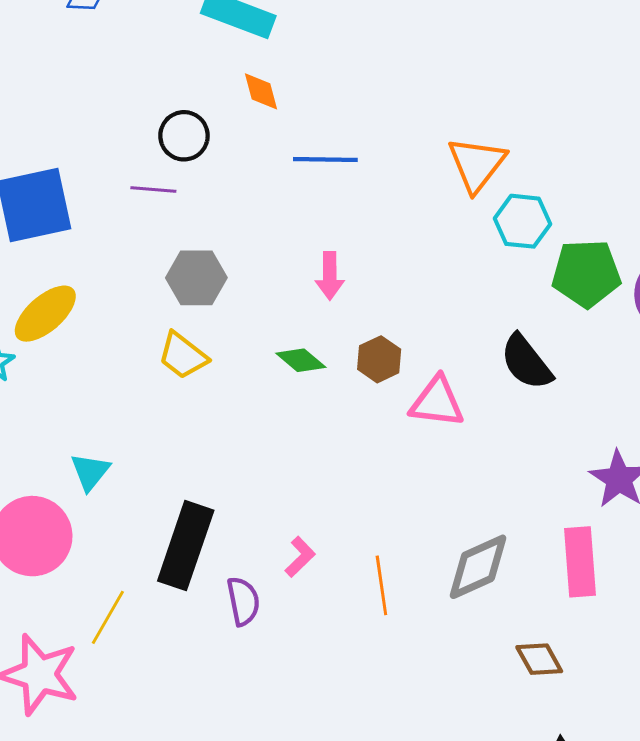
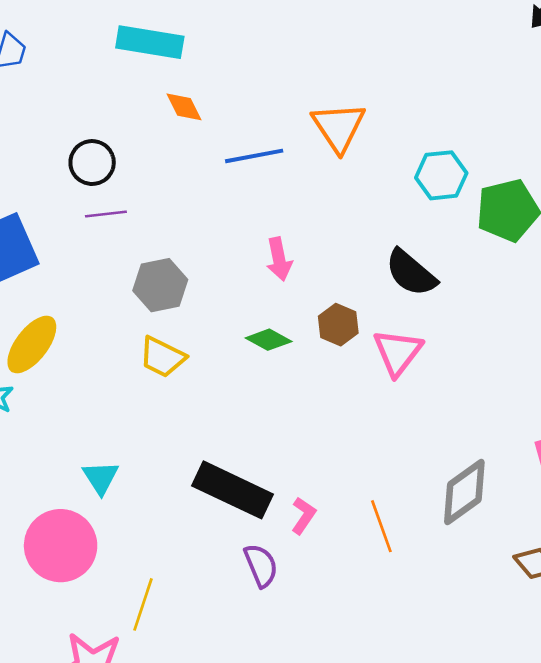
black circle: (184, 136) -> (92, 163), moved
orange triangle: (477, 164) -> (339, 127), moved
black semicircle: (526, 362) -> (411, 273), moved
pink triangle: (437, 402) -> (398, 352), turned -48
black rectangle: (186, 546) -> (232, 490), moved, turned -72

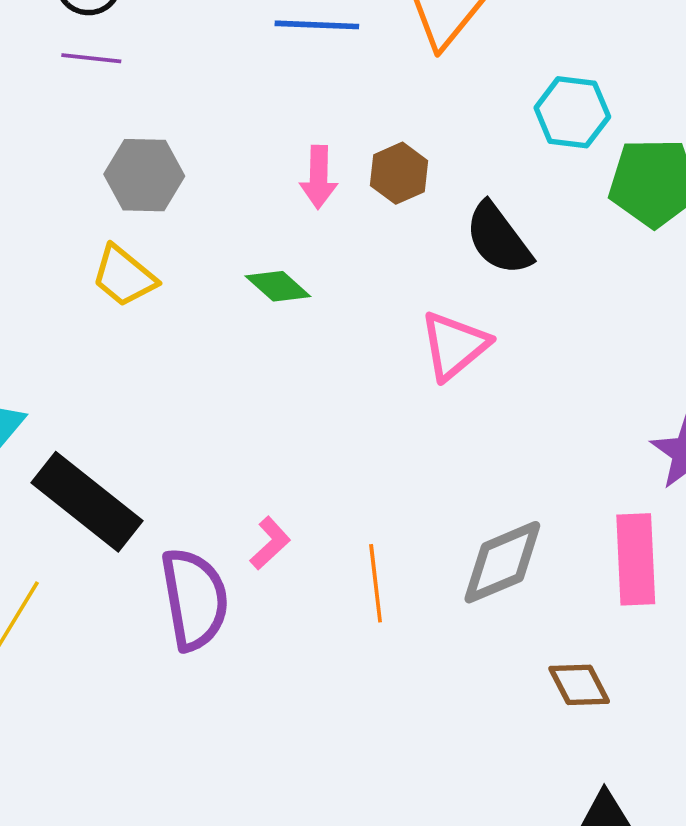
brown hexagon: (338, 325) -> (399, 173), moved
black rectangle: (232, 490) -> (87, 502), moved
purple semicircle: (261, 565) -> (194, 599), size x1.6

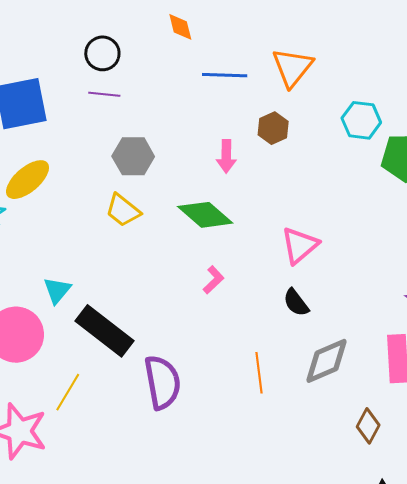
brown hexagon: (399, 173) -> (273, 128), moved
black semicircle: (498, 239) -> (296, 303), moved, size x0.7
green diamond: (278, 286) -> (205, 215), size x1.6
pink L-shape: (270, 543) -> (213, 280), moved
brown diamond: (579, 685) -> (368, 426), turned 56

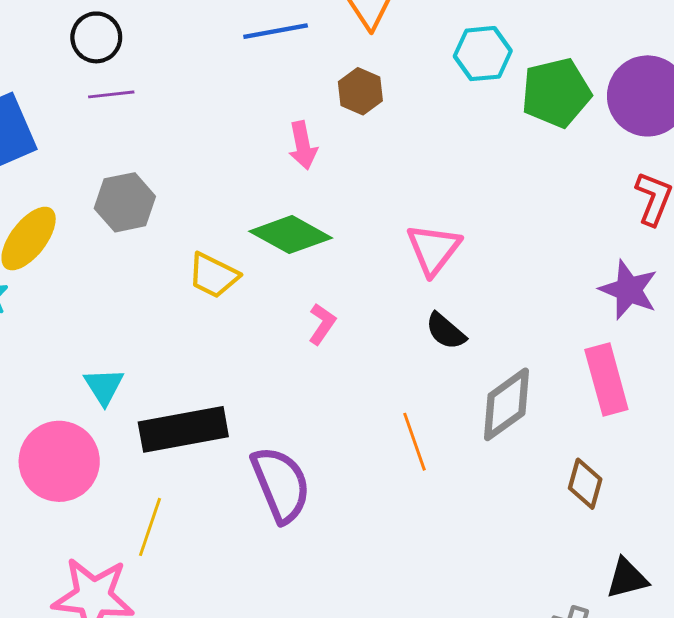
gray hexagon: (133, 156) -> (125, 202), moved
yellow trapezoid: (123, 210) -> (213, 275), moved
black rectangle: (104, 331) -> (183, 429), turned -36

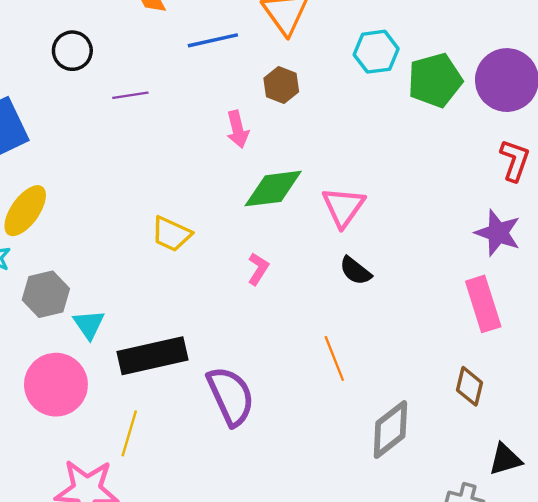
purple line: (111, 94) -> (130, 95), moved
gray hexagon: (125, 202) -> (46, 294), moved
green diamond: (291, 235) -> (273, 189), moved, turned -34
gray diamond: (506, 404) -> (390, 429), moved

